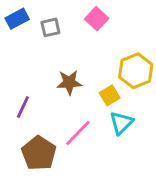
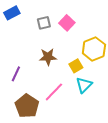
pink square: (97, 19) -> (67, 23), moved
gray square: (50, 27) -> (44, 23), moved

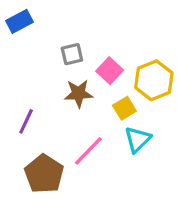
gray square: (44, 23) -> (72, 54), moved
pink square: (67, 23) -> (110, 71), moved

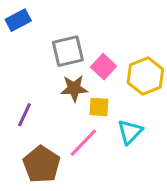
gray square: (72, 54) -> (68, 51), size x1.5
yellow square: (124, 108) -> (99, 107), moved, turned 35

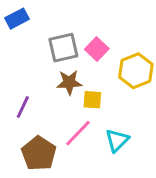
pink square: (104, 67) -> (97, 49), moved
cyan triangle: (130, 132) -> (117, 140), moved

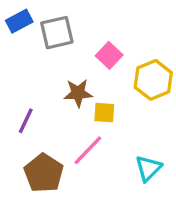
gray square: (63, 48) -> (57, 33), moved
cyan triangle: (117, 140) -> (148, 168), moved

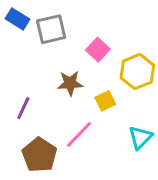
blue rectangle: (19, 21) -> (17, 19), turned 60
yellow square: (104, 113) -> (105, 101), moved, turned -30
cyan triangle: (148, 168) -> (140, 137), moved

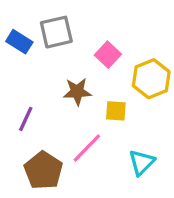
blue rectangle: (17, 19) -> (19, 42), moved
yellow square: (105, 101) -> (116, 111), turned 30
cyan triangle: (140, 137) -> (142, 162), moved

